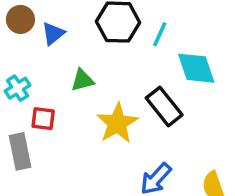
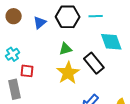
blue triangle: (53, 34) -> (40, 23), moved
cyan line: (160, 34) -> (96, 16), moved, turned 64
green triangle: (83, 80) -> (65, 49), moved

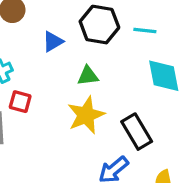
blue triangle: (40, 23) -> (53, 42), moved
black rectangle: (94, 63) -> (137, 132), moved

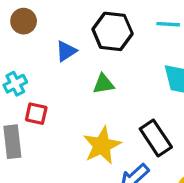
cyan line: (145, 30) -> (168, 24), moved
yellow star: (86, 115) -> (102, 145), moved

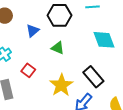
green triangle: (103, 84) -> (58, 48), turned 40
red square: (36, 114) -> (28, 70), moved, turned 32

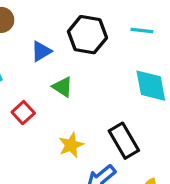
green triangle: (58, 48) -> (63, 87), moved
yellow star: (61, 85) -> (71, 145), size x0.7

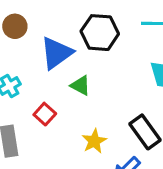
blue triangle: (41, 51) -> (56, 53), size x1.6

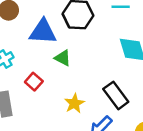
blue triangle: (56, 53) -> (43, 32), turned 40

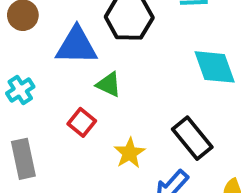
red square: (34, 82) -> (82, 122), moved

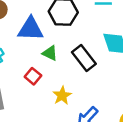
black rectangle: (192, 138) -> (84, 58), moved

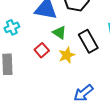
yellow star: (62, 96) -> (67, 55), moved

